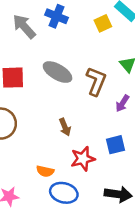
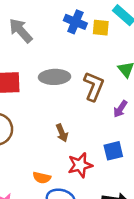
blue cross: (57, 16) -> (75, 22), moved
yellow square: (103, 23) -> (101, 28), turned 30
gray ellipse: (58, 72) -> (55, 77), turned -32

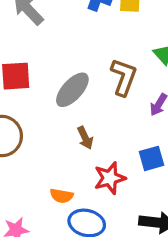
gray ellipse: (55, 77) -> (72, 90), moved, turned -44

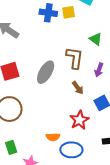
brown arrow: (85, 138) -> (78, 88), moved

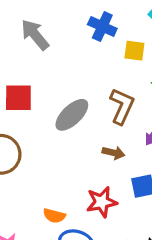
yellow square: (69, 12) -> (134, 51), moved
brown arrow: (78, 88) -> (114, 153), turned -56

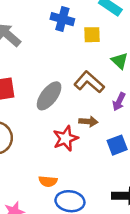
brown L-shape: (122, 106) -> (89, 82), turned -64
red star: (102, 202) -> (66, 138), moved

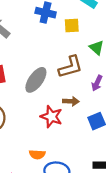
brown L-shape: (89, 82) -> (70, 67), turned 125
red star: (66, 138) -> (51, 117), turned -30

